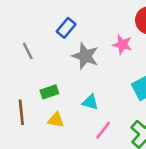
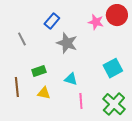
pink star: (122, 45) -> (96, 22), moved
pink line: (103, 130) -> (81, 101), turned -42

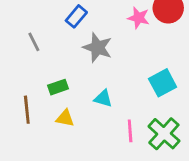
pink line: (81, 101) -> (130, 131), moved

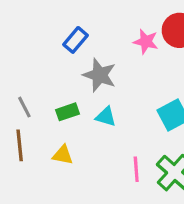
gray line: (34, 42) -> (24, 107), moved
green rectangle: (58, 87) -> (68, 112), moved
cyan triangle: (103, 98) -> (106, 117), moved

